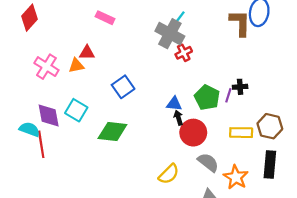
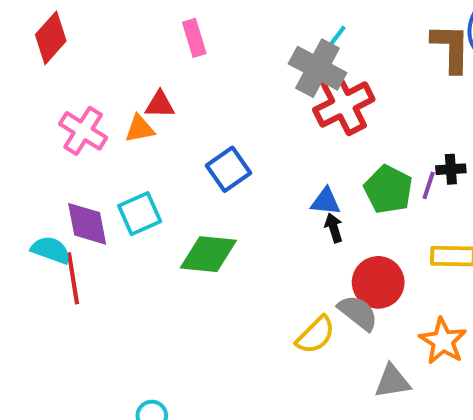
pink rectangle: (105, 18) -> (194, 38), turned 48
red cross: (184, 53) -> (344, 105), size x1.8
cyan square: (76, 110) -> (140, 214), turned 35
red circle: (193, 133) -> (378, 282), moved
gray semicircle: (208, 162) -> (358, 313), moved

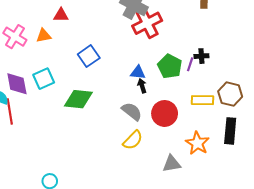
red triangle: (160, 105) -> (61, 15), moved
gray semicircle: (358, 313) -> (132, 111), moved

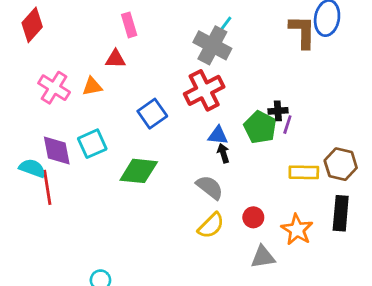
red cross: (147, 23) -> (204, 90), moved
black cross: (201, 56) -> (278, 111), moved
red circle: (165, 113) -> (253, 217), moved, size x0.6

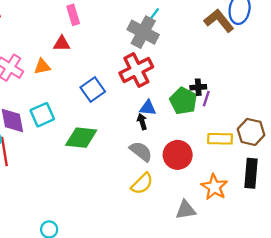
brown L-shape: (302, 32) -> (219, 21), turned -40
black arrow: (223, 153) -> (142, 122), moved
red circle: (253, 217) -> (178, 155), moved, size x1.6

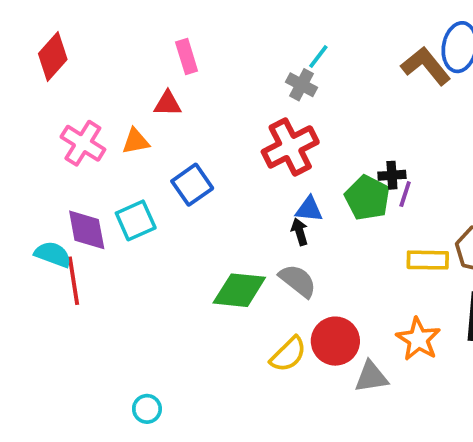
gray cross: (143, 32) -> (301, 85), size x0.6
blue square: (93, 89) -> (192, 185), moved
green diamond: (81, 138) -> (239, 290), moved
red circle: (178, 155) -> (335, 341), moved
yellow semicircle: (142, 184) -> (288, 354), moved

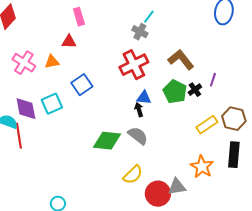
brown L-shape: (426, 66) -> (181, 60), moved
black cross: (392, 175) -> (195, 90), moved, turned -32
purple line: (405, 194) -> (213, 80), moved
yellow rectangle: (428, 260) -> (207, 125), turned -35
red circle: (335, 341) -> (158, 194), moved

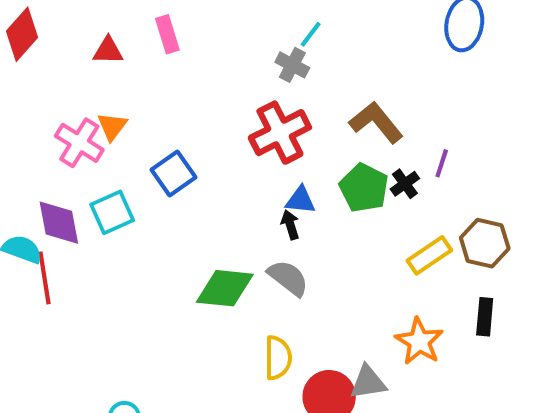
red triangle: (69, 42) -> (108, 51), moved
orange triangle: (52, 62) -> (112, 126), turned -42
pink cross: (24, 63) -> (79, 143), moved
black rectangle: (234, 155) -> (485, 317), size x0.7
yellow semicircle: (133, 175) -> (278, 358), turned -45

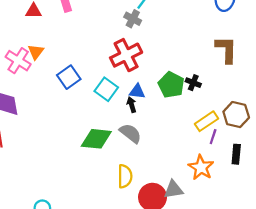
brown L-shape: (376, 122) -> (226, 50), moved, turned 40
purple line: (442, 163) -> (213, 137), moved
black cross: (405, 184) -> (193, 83), turned -32
cyan square: (112, 212) -> (106, 89), moved, turned -30

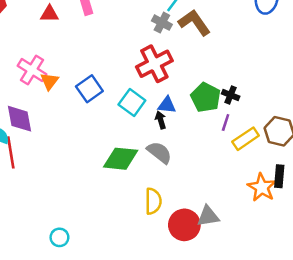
brown L-shape: (226, 50) -> (194, 23), moved, turned -36
orange triangle: (36, 52) -> (49, 81), moved
purple line: (213, 137) -> (226, 122), moved
orange star: (201, 167) -> (262, 187), moved

